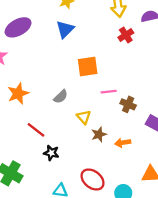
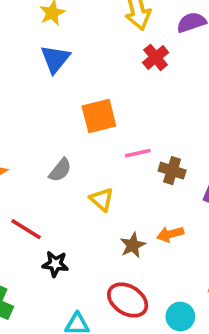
brown star: (99, 134) -> (133, 245), moved

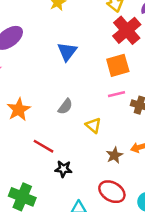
red cross: (156, 57) -> (127, 30), size x1.6
blue triangle: (55, 59) -> (67, 52), moved
orange square: (99, 116) -> (118, 65), moved

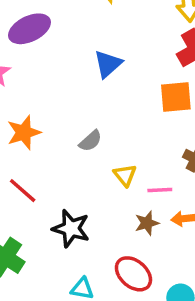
pink line: (117, 94) -> (160, 190), moved
red line: (43, 146) -> (23, 191), moved
black star: (63, 169) -> (71, 229), size x1.5

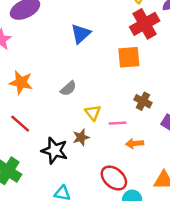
orange star: (24, 133) -> (21, 82), turned 30
brown star: (147, 223) -> (81, 137), moved
red ellipse: (133, 274) -> (114, 178), moved

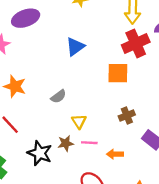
brown cross: (143, 101) -> (127, 115), turned 35
pink line: (118, 123) -> (89, 143), moved

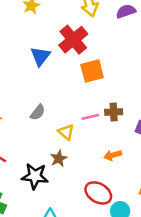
red cross: (136, 43) -> (73, 40), moved
brown cross: (127, 115) -> (114, 112), turned 35
pink line: (89, 143) -> (90, 117), moved

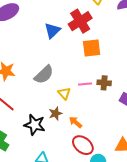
gray semicircle: (38, 112) -> (44, 75), size x1.5
orange arrow: (113, 155) -> (76, 122), moved, turned 48

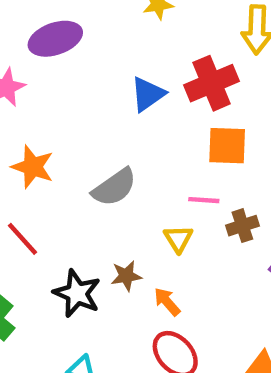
brown cross: (104, 83) -> (242, 226), turned -32
pink line: (85, 84) -> (204, 200), moved
yellow triangle: (64, 93) -> (178, 239), moved

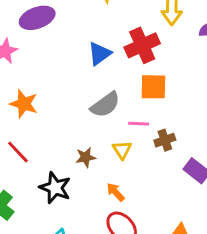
gray semicircle: (114, 187) -> (105, 105), moved
brown star: (126, 276) -> (86, 157), moved

